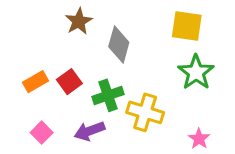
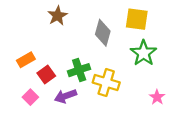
gray diamond: (119, 45) -> (103, 33), moved
red square: (69, 82) -> (46, 75), moved
pink star: (199, 139) -> (157, 97), moved

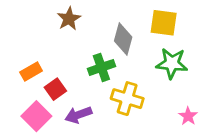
green star: (144, 53) -> (172, 63), turned -30
green cross: (79, 70) -> (101, 67), moved
pink square: (30, 97) -> (36, 116), size x1.5

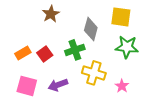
red square: (55, 89) -> (45, 54), moved
pink square: (36, 116) -> (27, 86), turned -30
pink star: (188, 116) -> (122, 86), moved

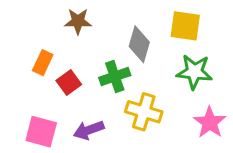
brown star: (51, 14) -> (78, 21), turned 30
orange rectangle: (23, 53) -> (43, 63), moved, turned -35
pink star: (122, 86) -> (210, 122), moved, size x1.5

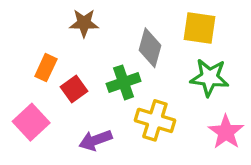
pink square: (41, 132) -> (31, 122), moved, turned 32

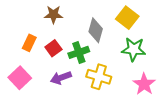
yellow square: (200, 28) -> (127, 18), turned 30
red square: (74, 89) -> (53, 48), moved
purple arrow: (96, 140) -> (61, 78), moved

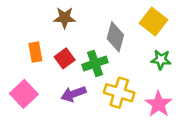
orange rectangle: (29, 43) -> (35, 52), turned -35
green star: (134, 49) -> (161, 60), size x0.7
pink star: (144, 84) -> (158, 104), moved

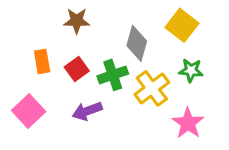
yellow cross: (119, 93) -> (152, 88), moved, turned 36

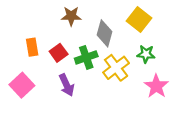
brown star: (77, 21) -> (71, 16), moved
purple arrow: (87, 111) -> (67, 85), turned -95
pink star: (188, 123) -> (156, 86), moved

